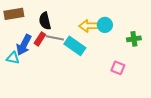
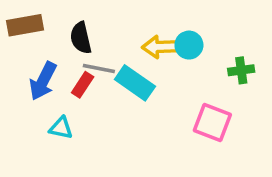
red rectangle: (40, 39) -> (83, 85), moved
cyan triangle: (13, 58) -> (61, 128), moved
pink square: (118, 68) -> (212, 123), size x1.5

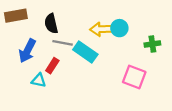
red rectangle: (83, 85) -> (52, 66), moved

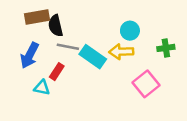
brown rectangle: (16, 16) -> (37, 17), moved
yellow arrow: (101, 29) -> (121, 52), moved
pink square: (134, 77) -> (146, 84), turned 30

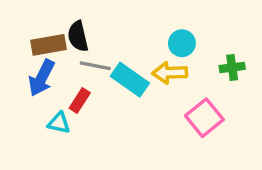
brown rectangle: (37, 17) -> (48, 45), moved

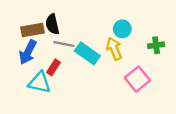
yellow arrow: (170, 73) -> (114, 49), turned 70
cyan triangle: (59, 123) -> (39, 83), size x1.5

